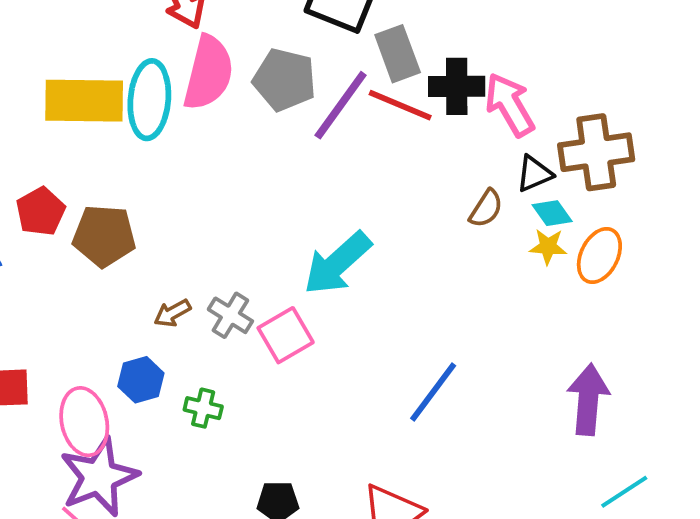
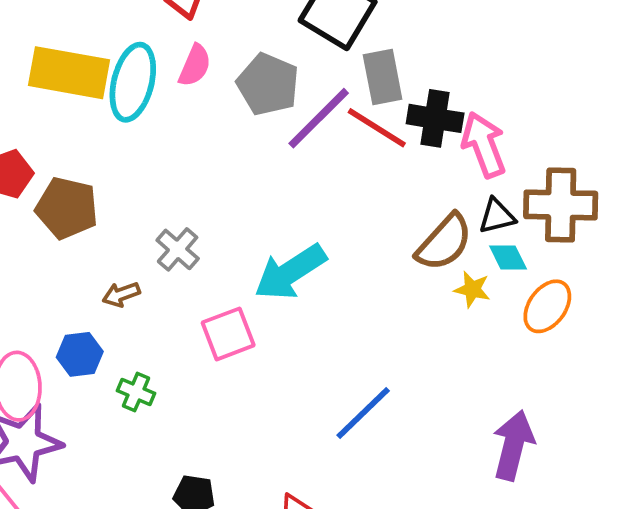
pink semicircle: (208, 73) -> (195, 65), size x0.6
brown semicircle: (486, 208) -> (444, 242), size x1.6
yellow star: (548, 247) -> (472, 289), moved
gray cross: (230, 315) -> (178, 249), moved

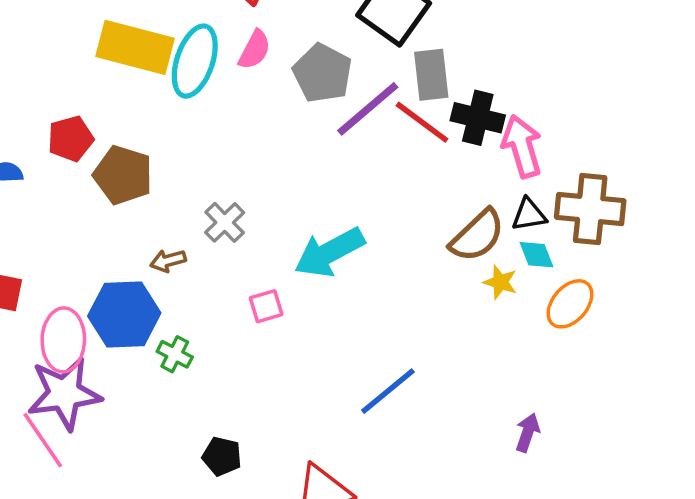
pink square: (228, 334) -> (266, 306), size x0.7
blue hexagon: (80, 354) -> (124, 314), size x1.6
purple arrow: (513, 445) -> (527, 433), size x0.6

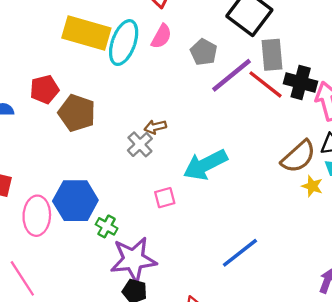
gray pentagon: (322, 73) -> (204, 52), size x0.7
brown arrow: (168, 261) -> (155, 127), moved
purple star: (64, 394) -> (133, 260), moved

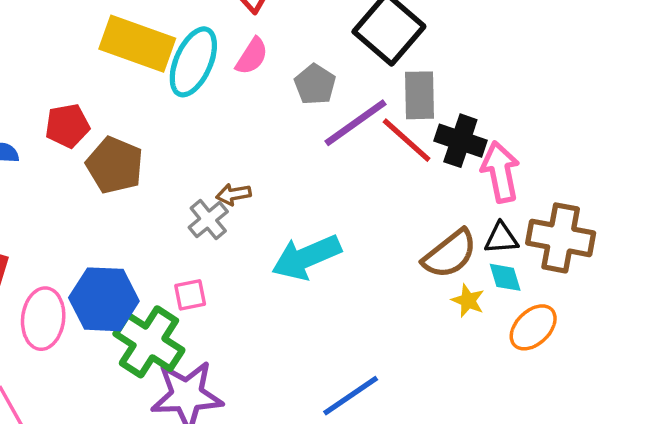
pink square: (165, 198) -> (190, 295), moved
green cross: (107, 226) -> (149, 342), size x2.0

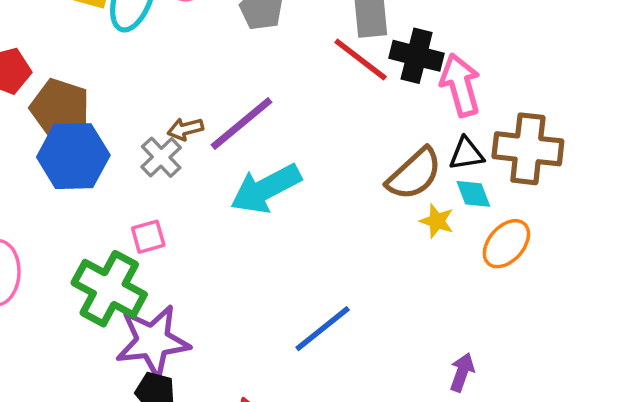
purple line: (355, 123) -> (241, 124), moved
blue hexagon: (104, 299) -> (73, 156), moved

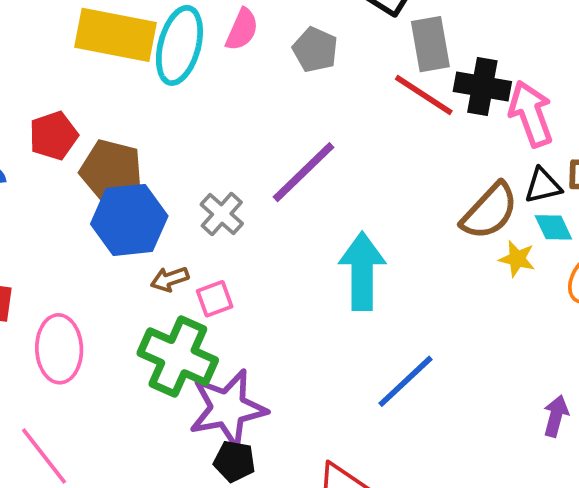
brown arrow: (185, 129) -> (170, 279), moved
cyan arrow: (266, 189) -> (362, 271), moved, turned 122

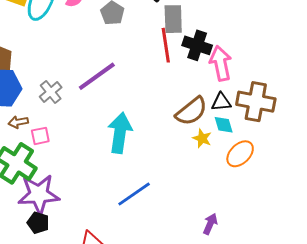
red line: (424, 95) -> (166, 45), turned 40

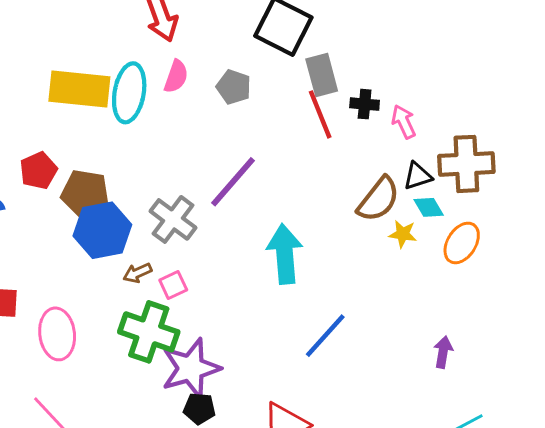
black cross: (197, 45) -> (365, 104), size x0.7
pink arrow: (221, 63) -> (404, 122), size x0.7
gray cross: (51, 92) -> (173, 219), size x1.4

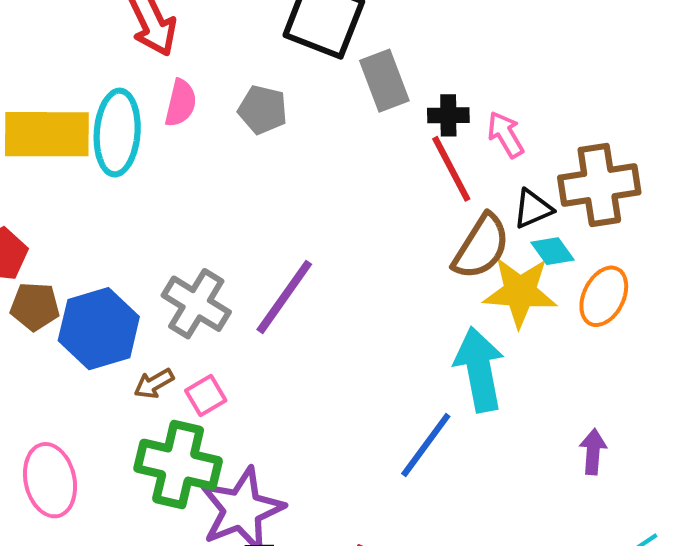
red line: (320, 114) -> (451, 169), moved
purple line: (233, 182) -> (284, 297), moved
brown pentagon: (85, 194) -> (35, 306), moved, size x0.7
yellow star: (403, 234) -> (520, 292), size x1.8
cyan arrow: (285, 254) -> (479, 369), moved

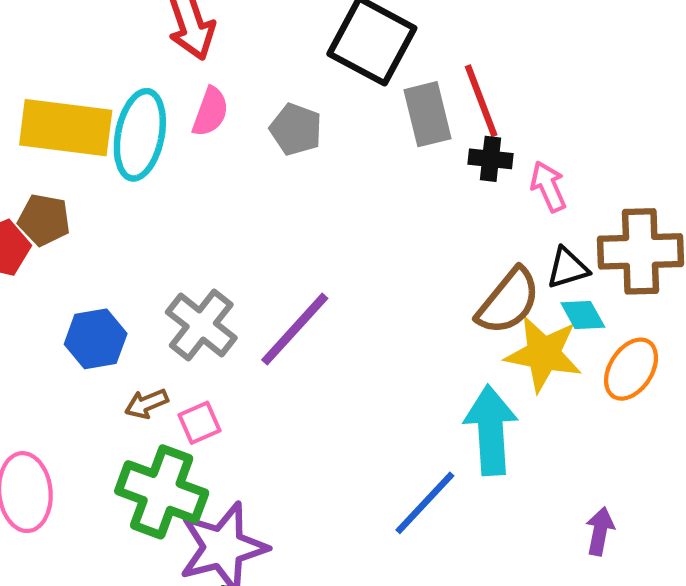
red line: (451, 169) -> (481, 101), moved
brown pentagon: (35, 306) -> (44, 220), moved
blue hexagon: (99, 329) -> (96, 339), size x0.7

